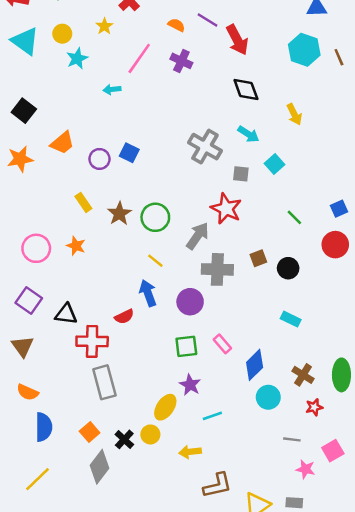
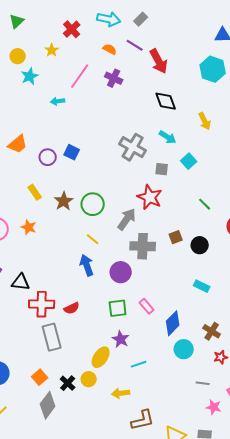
red semicircle: (124, 317) -> (72, 308), moved

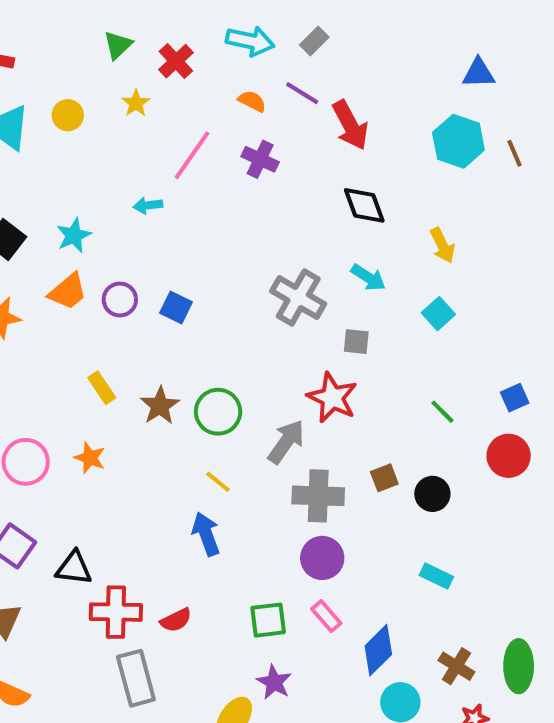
green triangle: (17, 21) -> (118, 45), moved
cyan star: (30, 76) -> (74, 235), moved
purple circle: (48, 157) -> (120, 300), moved
cyan square: (189, 161) -> (438, 314), moved
purple circle: (121, 272) -> (322, 558), moved

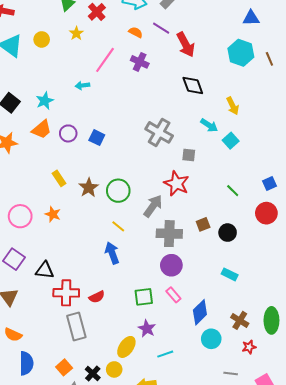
cyan arrow: (368, 277) -> (209, 125), moved

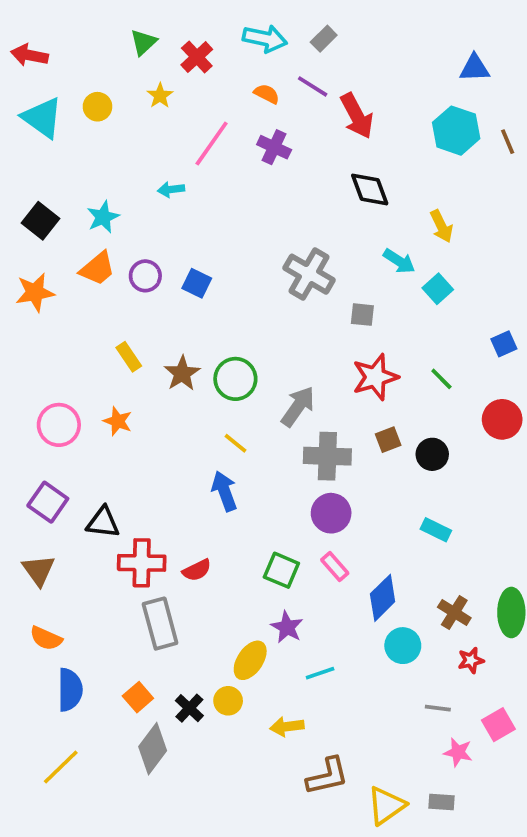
red star: (176, 184) -> (375, 377), moved, turned 30
blue square: (269, 184) -> (504, 344), moved
green square: (144, 297) -> (281, 570), turned 30

